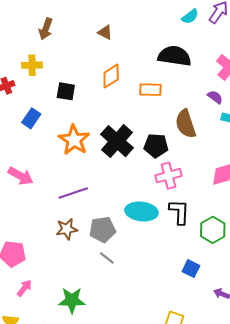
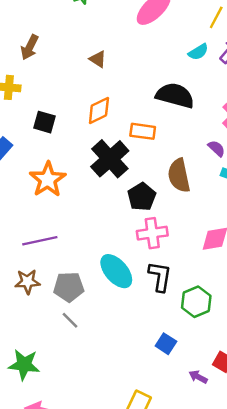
black cross: (117, 141) -> (110, 159), moved
black pentagon: (156, 146) -> (142, 197), turned 30
cyan ellipse: (141, 211) -> (116, 271), turned 36

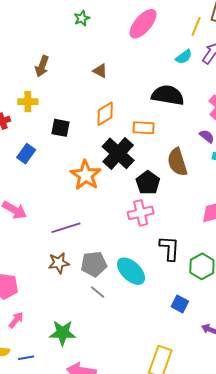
orange star: (48, 179) -> (86, 175), moved
pink cross: (152, 233) -> (141, 213), moved
cyan ellipse: (116, 271) -> (131, 271), moved

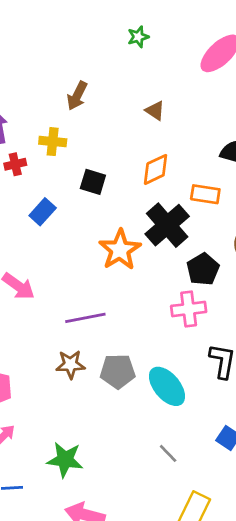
gray line: (98, 292) -> (168, 453), moved

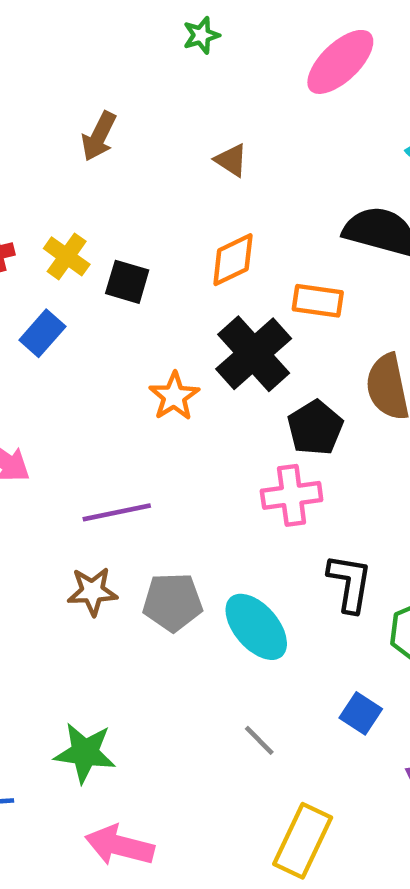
yellow cross: (53, 142) -> (67, 256), moved, turned 30
orange star: (120, 250) -> (174, 396), size x0.7

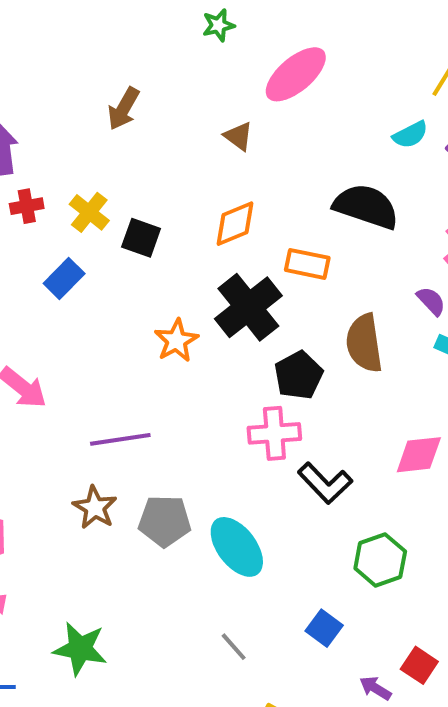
pink ellipse: (340, 62) -> (296, 74), moved
black L-shape: (350, 583) -> (325, 483), moved, turned 124
brown star: (92, 591) -> (95, 508), turned 30

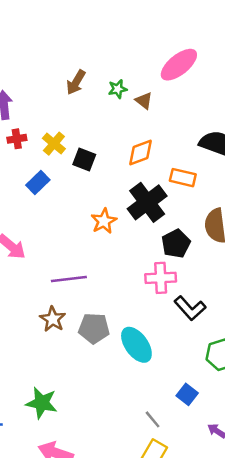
green star: (218, 25) -> (118, 89), moved
gray line: (234, 647) -> (153, 419), moved

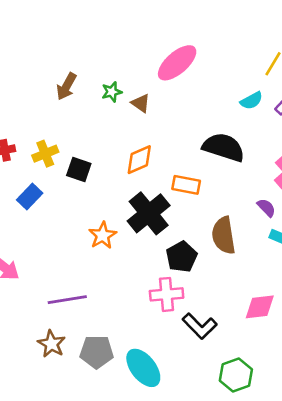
yellow cross: (54, 144) -> (45, 154), turned 30

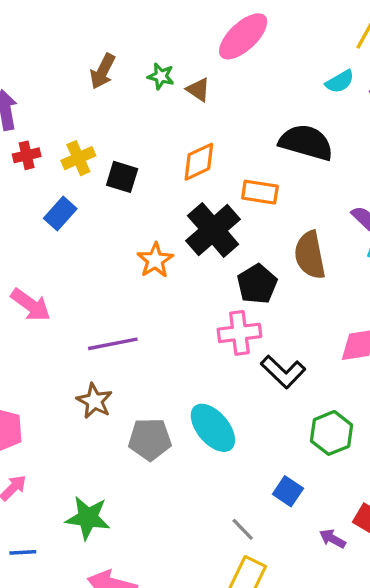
green star: (112, 92) -> (161, 76), turned 30
gray pentagon: (97, 352) -> (150, 439), moved

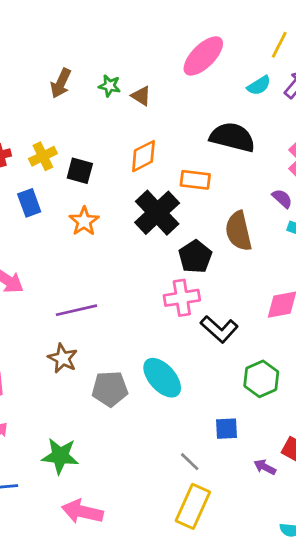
pink ellipse: (243, 36) -> (203, 56), moved
blue rectangle: (60, 214) -> (29, 203), turned -60
orange star: (155, 260) -> (84, 221), moved
blue square: (288, 491) -> (226, 429), turned -35

